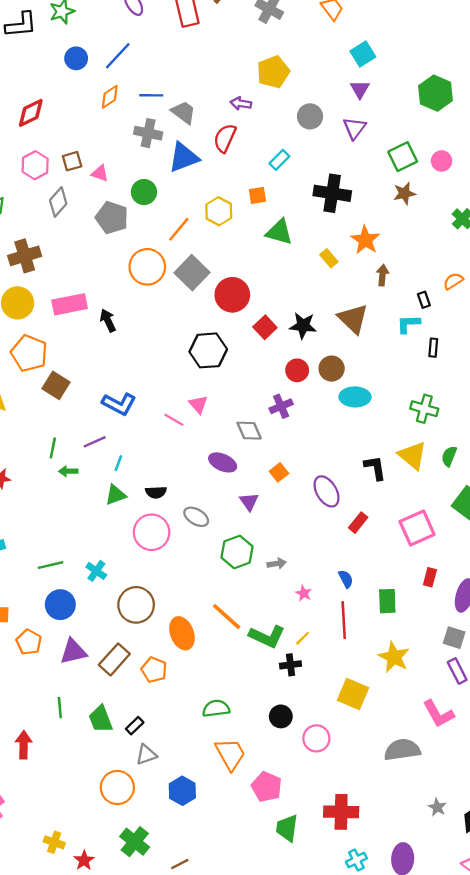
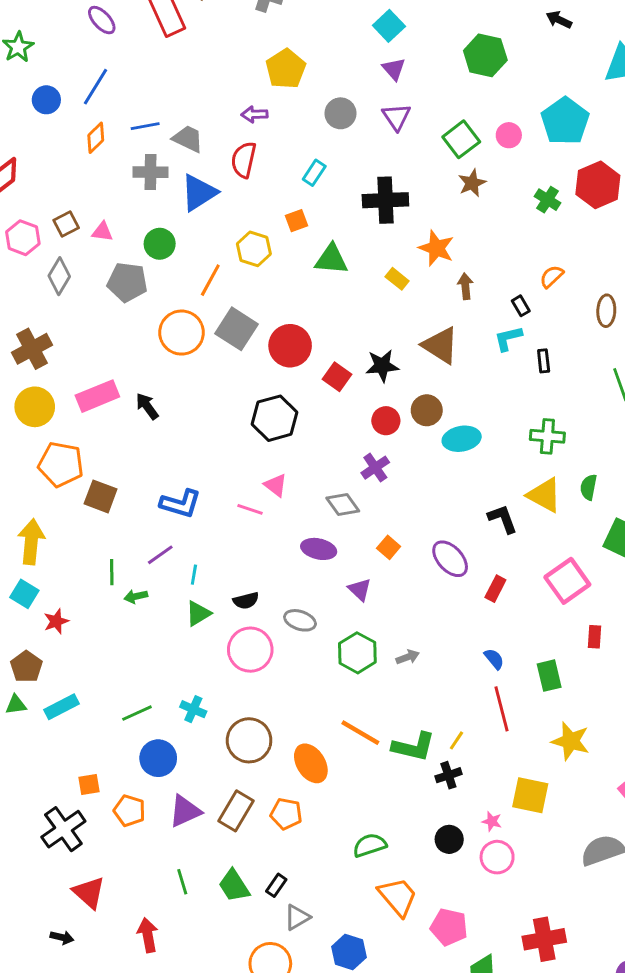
pink star: (304, 593) -> (492, 821), moved

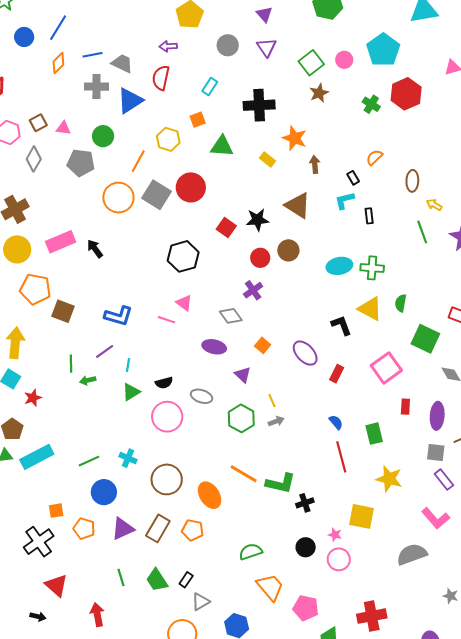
red circle: (290, 346) -> (191, 187), moved
cyan ellipse: (462, 439) -> (339, 266), moved
cyan rectangle: (61, 707) -> (37, 457), size x1.4
yellow line: (456, 740) -> (272, 401), moved, turned -56

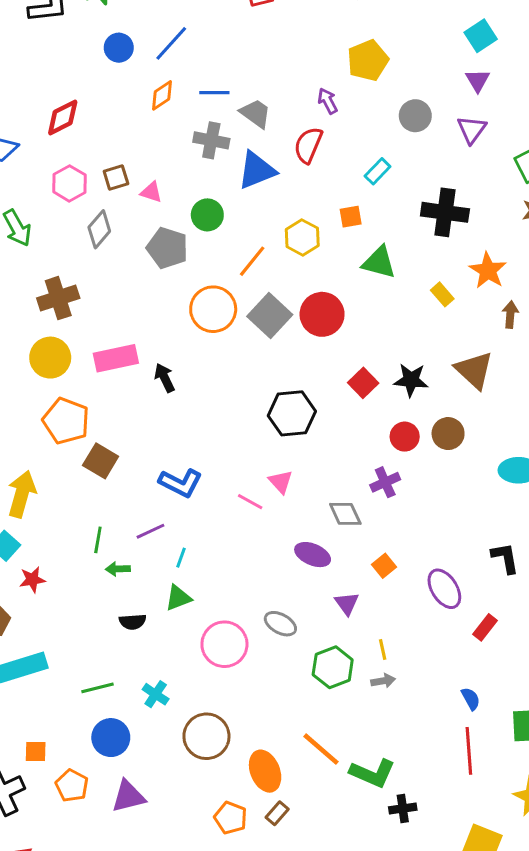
purple arrow: (168, 46) -> (328, 101), turned 54
black semicircle: (164, 383) -> (133, 622), moved
brown rectangle: (158, 528) -> (277, 813), moved, size x0.6

